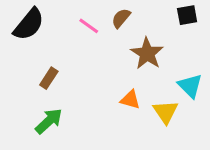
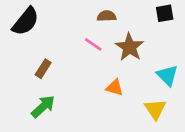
brown semicircle: (121, 18) -> (107, 16), turned 48
pink line: (89, 26) -> (93, 44), moved
yellow triangle: (166, 112) -> (155, 109), moved

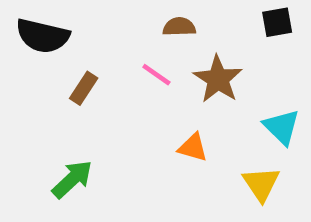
black semicircle: (26, 21) -> (43, 36), turned 64
brown rectangle: (43, 69) -> (84, 88), moved

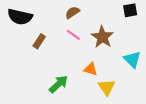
brown semicircle: (179, 27) -> (72, 12), moved, turned -32
green arrow: (72, 179) -> (58, 84), moved
yellow triangle: (261, 184) -> (107, 87), moved

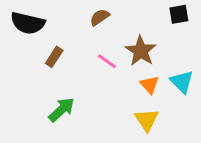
pink line: (73, 35) -> (107, 61), moved
orange triangle: (91, 69) -> (150, 85), moved, turned 32
green arrow: (58, 84) -> (62, 110), moved

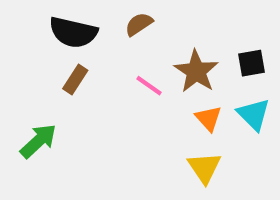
black square: (179, 14) -> (252, 63), moved
black semicircle: (28, 23) -> (73, 32), moved
green arrow: (62, 110) -> (38, 141), moved

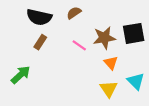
black square: (252, 63) -> (134, 33), size x1.5
brown star: (196, 71) -> (104, 38), turned 30
cyan triangle: (254, 114) -> (136, 81), moved

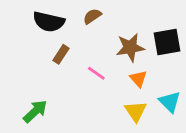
brown rectangle: (40, 42) -> (61, 54), moved
pink line: (79, 45) -> (96, 73), moved
green arrow: (21, 75) -> (35, 111), moved

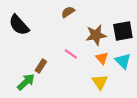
black semicircle: (49, 22) -> (19, 25), moved, turned 35
brown rectangle: (61, 54) -> (41, 66), moved
cyan triangle: (170, 102) -> (123, 61), moved

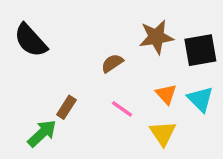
brown semicircle: (68, 12) -> (112, 63), moved
brown star: (96, 35) -> (156, 37), moved
pink line: (71, 54) -> (122, 109), moved

